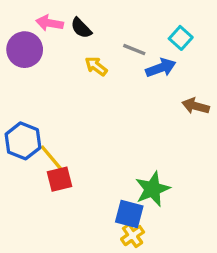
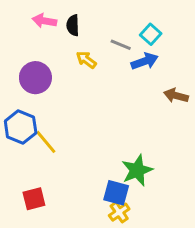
black semicircle: (81, 28) -> (73, 25), turned 42
cyan square: (181, 38) -> (151, 34), moved
purple circle: (25, 50) -> (35, 78), moved
red square: (60, 179) -> (34, 199), moved

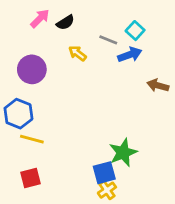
pink arrow: (44, 21) -> (40, 18), turned 125
black semicircle: (73, 25) -> (65, 22), turned -120
yellow line: (46, 142) -> (32, 139), moved, turned -35
blue square: (116, 193) -> (104, 173), turned -30

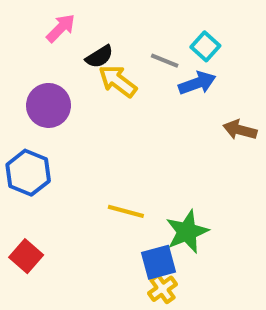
black semicircle: (65, 22) -> (99, 57), moved
yellow arrow: (77, 53) -> (118, 81), size x1.4
yellow line: (32, 139) -> (126, 211), moved
red square: (31, 178) -> (26, 256), moved, turned -35

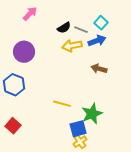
black semicircle: (99, 57) -> (64, 28), moved
yellow arrow: (118, 81) -> (72, 46), moved, turned -48
brown arrow: (240, 130) -> (99, 69), moved

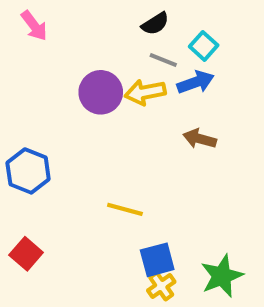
pink arrow: (30, 14) -> (34, 26), moved, turned 98
black semicircle: (64, 28) -> (155, 24), moved
purple circle: (24, 52) -> (101, 92), moved
green star: (92, 114) -> (222, 276), moved

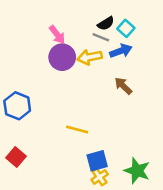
black semicircle: (155, 24) -> (106, 23), moved
pink arrow: (34, 26) -> (57, 35), moved
brown arrow: (200, 139) -> (123, 86), turned 30
green star: (222, 276) -> (137, 171), turned -30

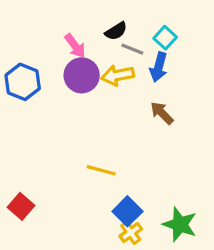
black semicircle: (106, 23) -> (116, 31), moved
blue arrow: (121, 51) -> (159, 67), turned 125
blue hexagon: (17, 106) -> (23, 82), moved
blue square: (97, 161) -> (127, 211), turned -30

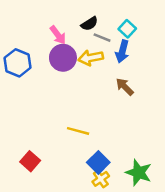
red square: (21, 206) -> (30, 161), moved

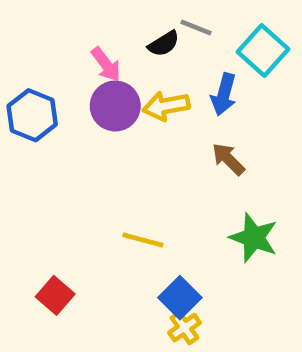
cyan square: (127, 29) -> (263, 51), moved, size x1.5
gray line: (102, 38) -> (196, 27), moved
green star: (139, 173) -> (254, 238), moved

